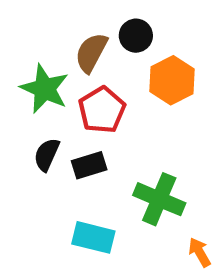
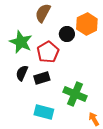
black circle: (136, 36) -> (67, 34), moved
brown semicircle: (91, 53) -> (43, 13), moved
orange hexagon: (172, 80) -> (87, 24), moved

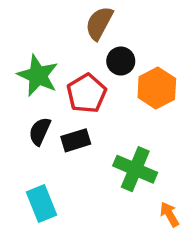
brown semicircle: (43, 13) -> (99, 23), moved
orange hexagon: (87, 24) -> (157, 88), moved
cyan rectangle: (44, 112) -> (41, 203), moved, turned 54

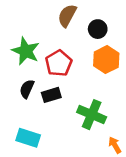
black circle: (121, 61) -> (98, 29), moved
cyan rectangle: (41, 203) -> (28, 138), turned -50

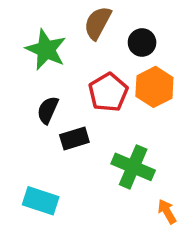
green star: (26, 51) -> (46, 50), moved
red pentagon: (59, 63) -> (108, 92), moved
black semicircle: (27, 89) -> (48, 110), moved

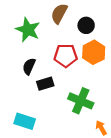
red pentagon: (108, 92) -> (66, 56), turned 30

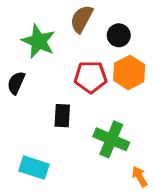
black semicircle: (29, 66) -> (16, 83), moved
black rectangle: (45, 84) -> (62, 116), turned -70

